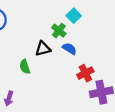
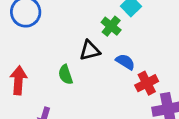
blue semicircle: (69, 49) -> (125, 62), moved

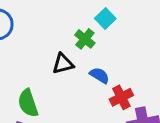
green semicircle: (66, 75) -> (28, 103), moved, size x1.4

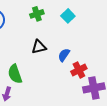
green cross: (85, 39) -> (37, 14), moved, turned 32
blue semicircle: (99, 75) -> (64, 55), turned -88

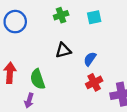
cyan square: (68, 16) -> (94, 17), turned 32
red cross: (79, 70) -> (94, 82), moved

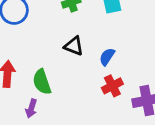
black triangle: (63, 50) -> (74, 46), turned 35

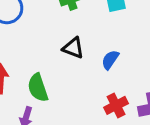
red cross: (112, 86) -> (116, 105), moved

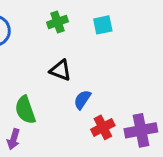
blue semicircle: (110, 60) -> (82, 100), moved

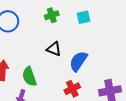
blue semicircle: (82, 100) -> (78, 61), moved, size x1.5
red cross: (103, 127) -> (72, 89), moved

